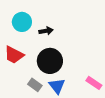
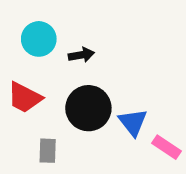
gray rectangle: (35, 85) -> (48, 151), moved, turned 56
blue triangle: (57, 86) -> (133, 122), moved

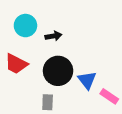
gray rectangle: (48, 151) -> (48, 102), moved

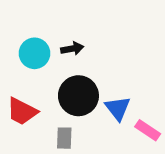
cyan circle: (25, 26) -> (34, 53), moved
red trapezoid: (16, 64) -> (22, 111), moved

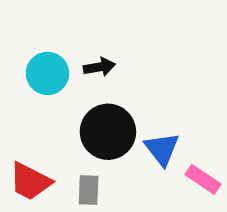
red trapezoid: (22, 111) -> (30, 181), moved

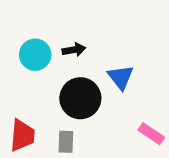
blue triangle: (162, 149) -> (121, 77), moved
red trapezoid: (30, 181) -> (22, 135), turned -112

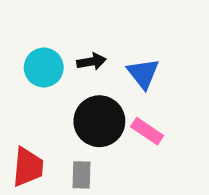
blue triangle: (121, 77) -> (143, 73), moved
pink rectangle: (151, 134) -> (147, 131), moved

